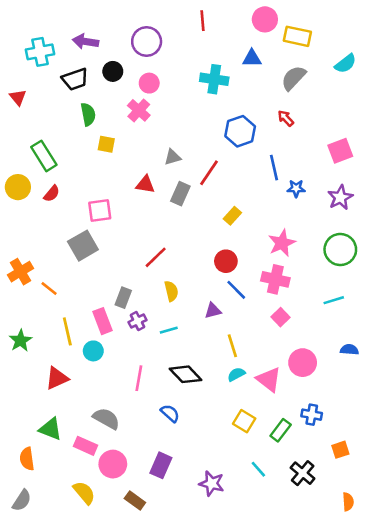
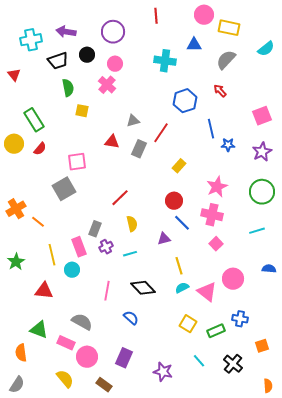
red triangle: (57, 378) -> (44, 291), turned 30
green rectangle: (281, 430) -> (216, 331), turned 30

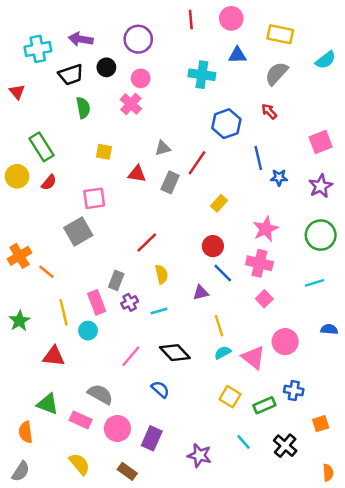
pink circle: (204, 15) -> (231, 18), moved
yellow square: (82, 111) -> (104, 152), moved
pink line: (107, 291) -> (131, 356), turned 30
pink circle: (87, 357) -> (117, 429), moved

